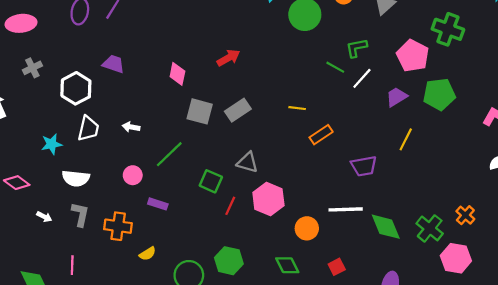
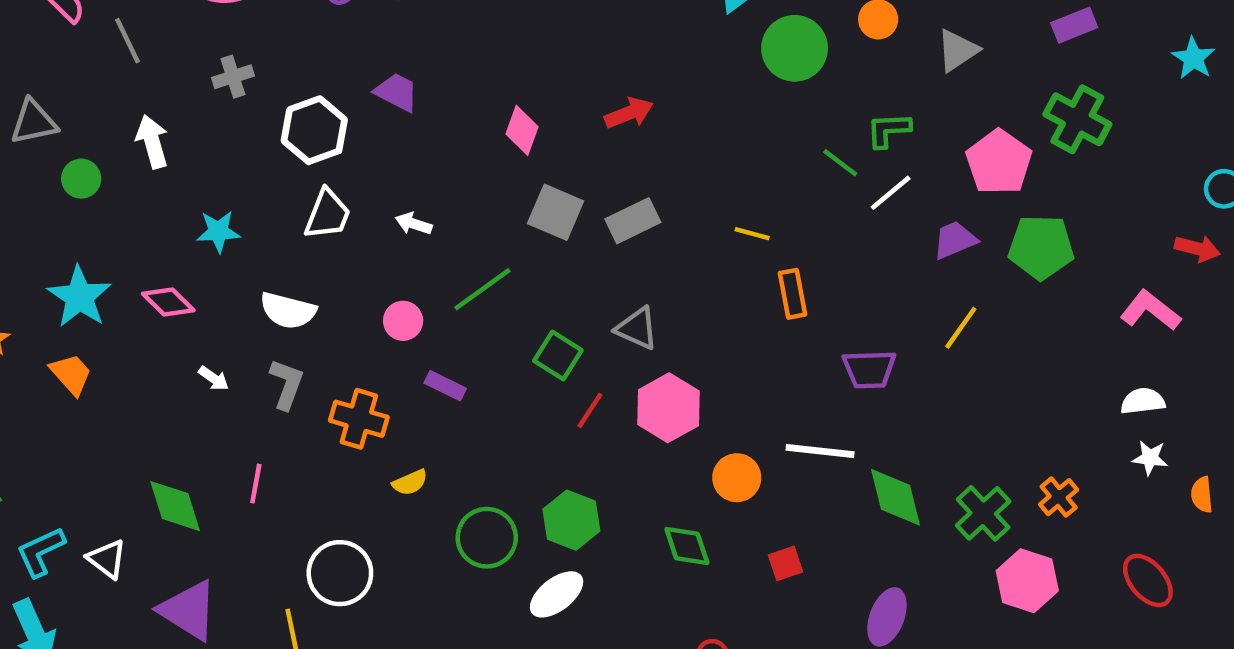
orange rectangle: (321, 135) -> (792, 294), turned -75
cyan star: (52, 144) -> (218, 231), moved

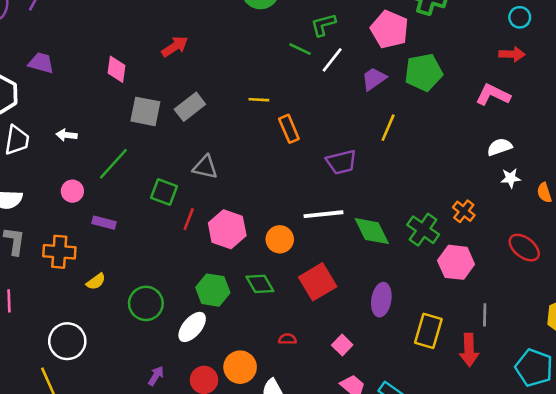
pink hexagon: (668, 408) -> (227, 229), moved
green hexagon: (571, 520) -> (213, 290), moved
red square: (786, 563) -> (318, 282), size x1.8

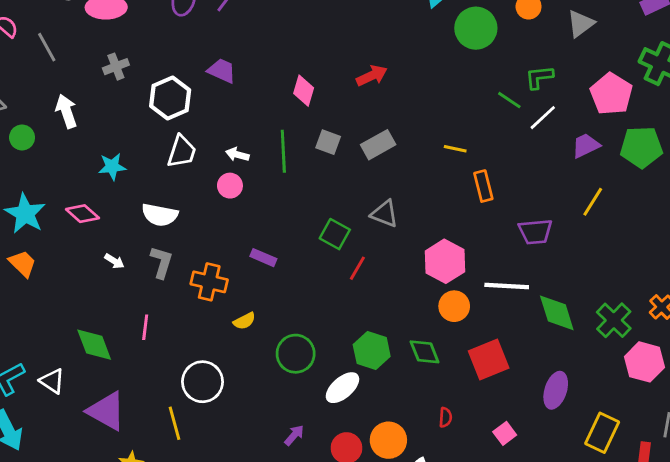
gray square: (145, 111) -> (328, 142), size x0.7
green line: (113, 164) -> (283, 151), moved, turned -54
pink circle: (72, 191) -> (230, 186), moved
pink hexagon: (227, 229) -> (445, 261), moved
red semicircle: (287, 339) -> (445, 417), turned 84

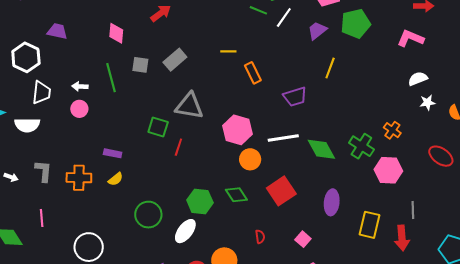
gray triangle: (385, 214) -> (189, 106), size x1.4
white semicircle: (160, 215) -> (27, 125), moved
yellow semicircle: (244, 321) -> (116, 179), moved

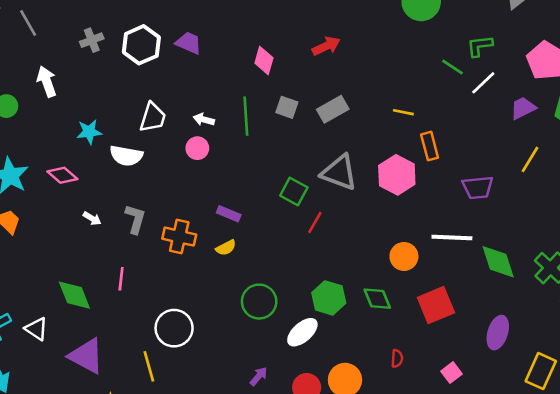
white hexagon: (26, 57) -> (141, 45), moved
pink hexagon: (237, 130) -> (397, 175), moved

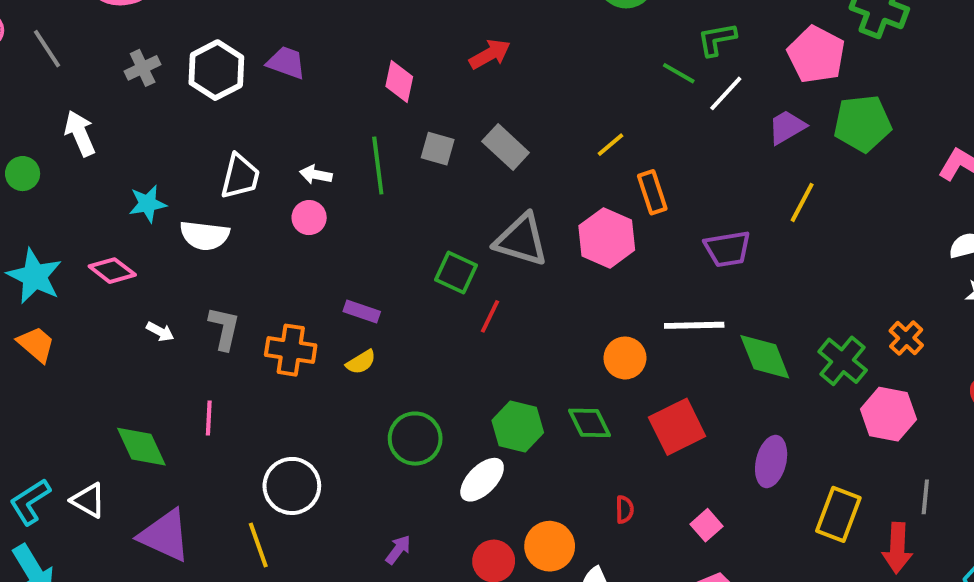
gray rectangle: (333, 109) -> (506, 147), turned 76
yellow line: (403, 112) -> (610, 145), turned -48
purple arrow: (259, 376) -> (398, 550), moved

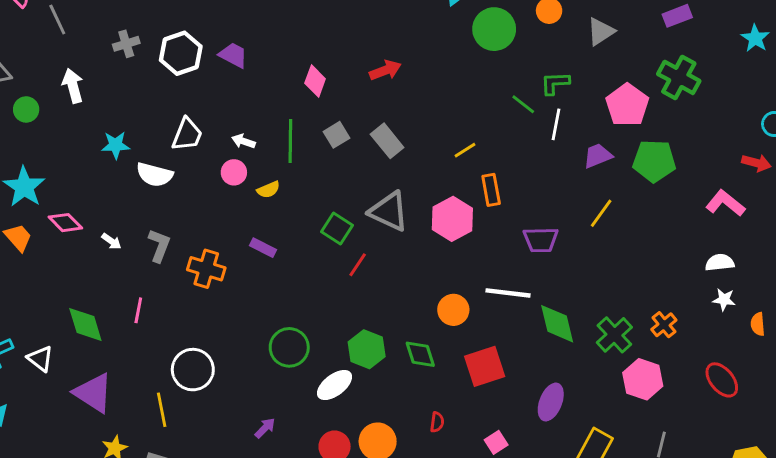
white line: (726, 93) -> (556, 124), turned -40
gray square: (438, 149) -> (337, 135), turned 35
pink diamond: (112, 271) -> (65, 223), moved
yellow semicircle: (361, 362) -> (268, 190), moved

